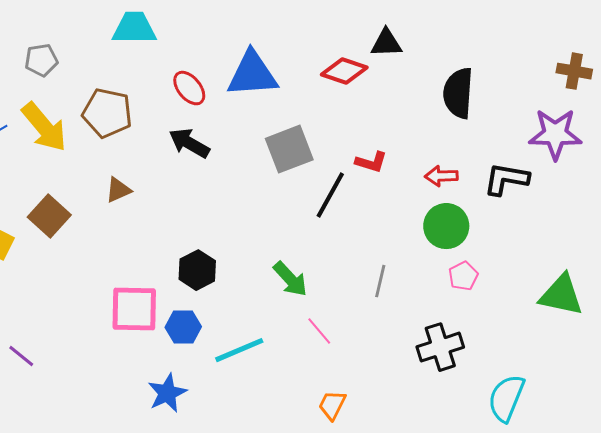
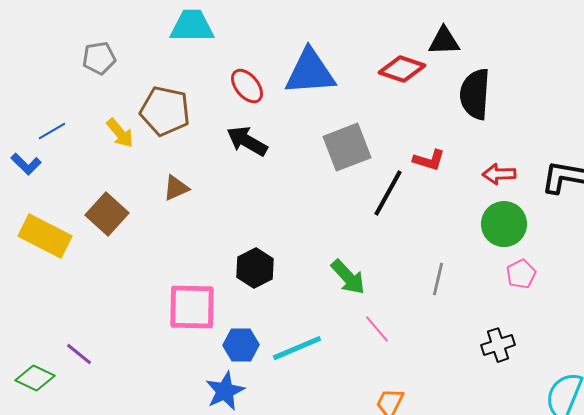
black semicircle: (458, 93) -> (475, 94), moved
yellow arrow: (44, 127) -> (120, 133), moved, size x0.6
blue hexagon: (183, 327) -> (241, 345), moved
black cross: (440, 347) -> (498, 345), size x0.7

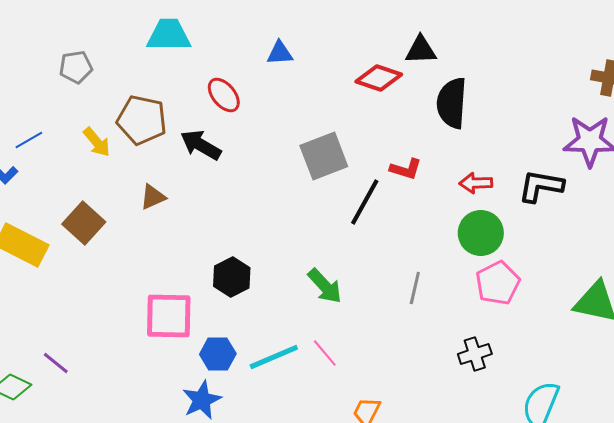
blue triangle: (310, 72) -> (280, 53), moved, size x0.5
black arrow: (247, 141) -> (201, 145), moved
pink pentagon: (521, 274) -> (498, 283), size x1.5
pink line: (377, 329) -> (325, 353), moved

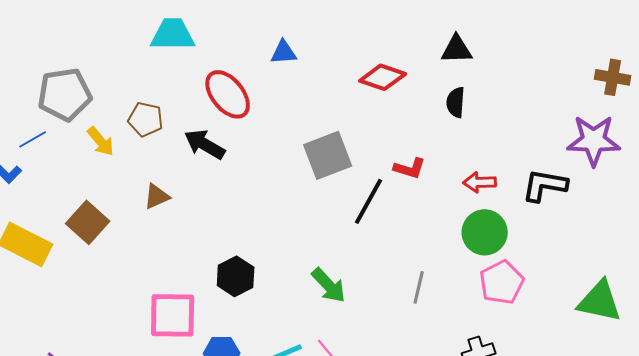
black triangle: (421, 50) -> (457, 49), moved
gray pentagon: (76, 67) -> (65, 94), moved, size x1.6
red ellipse: (224, 95) -> (228, 94), size x1.4
black semicircle: (452, 103) -> (456, 102), size x0.6
brown pentagon: (142, 120) -> (146, 119), size x0.7

